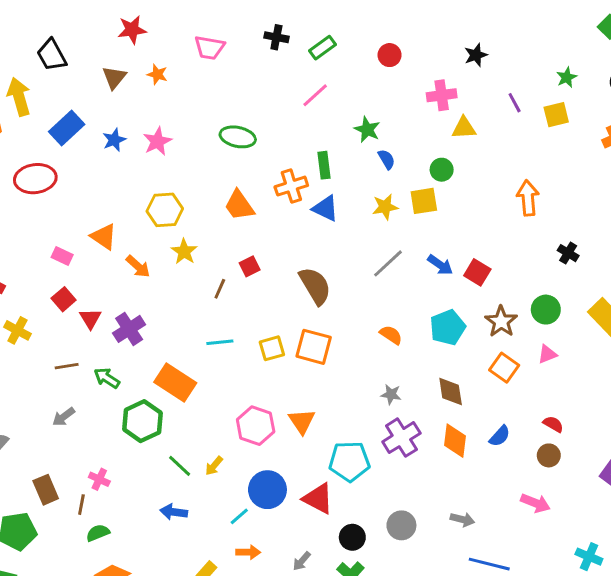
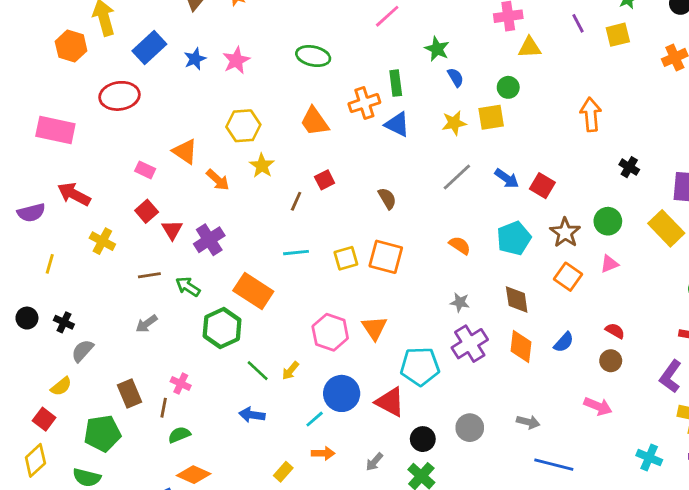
brown semicircle: (315, 286) -> (387, 198), size x0.6

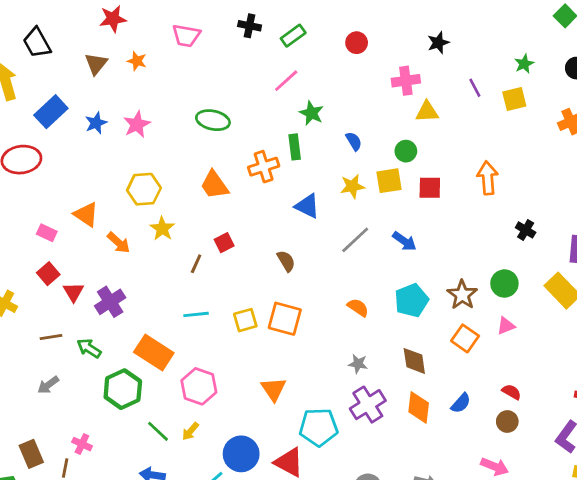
green star: (437, 49) -> (312, 113), moved
blue triangle: (397, 124) -> (307, 206), moved
red square: (542, 186) -> (430, 188), moved, turned -30
pink hexagon: (330, 332) -> (199, 386), moved

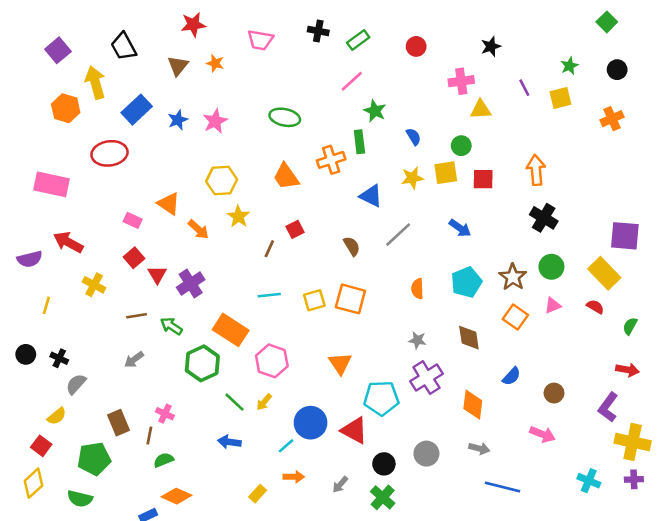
black cross: (526, 230) -> (544, 218), moved, size x1.5
gray line: (355, 240) -> (398, 235), moved
orange semicircle: (358, 307) -> (417, 289), turned -126
red semicircle: (511, 392) -> (595, 307), moved
orange diamond: (419, 407) -> (473, 405), moved

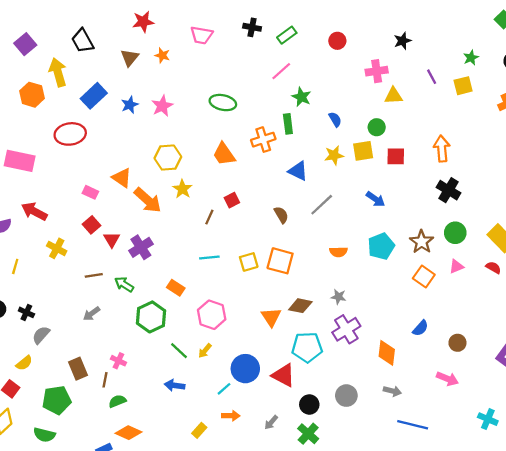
orange arrow: (198, 229) -> (148, 200), size x1.5
orange semicircle: (417, 289) -> (338, 252), turned -90
orange rectangle: (231, 330) -> (176, 288), size x0.6
brown diamond: (469, 338) -> (300, 306), moved, turned -70

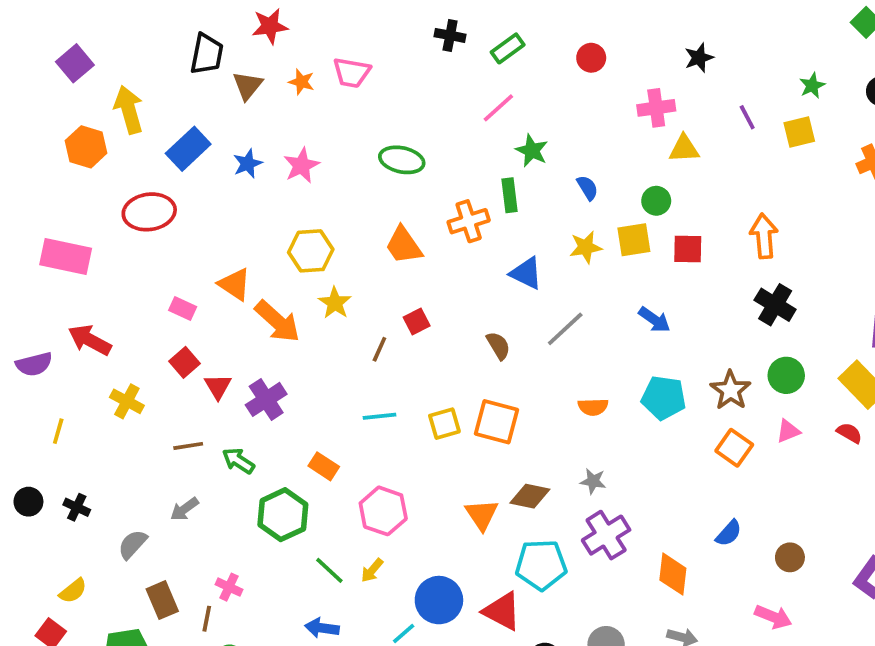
pink trapezoid: (202, 35) -> (352, 73), moved
black trapezoid: (83, 41) -> (207, 54), moved, turned -140
cyan pentagon: (381, 246) -> (664, 398), turned 30
gray semicircle: (41, 335) -> (132, 544), moved

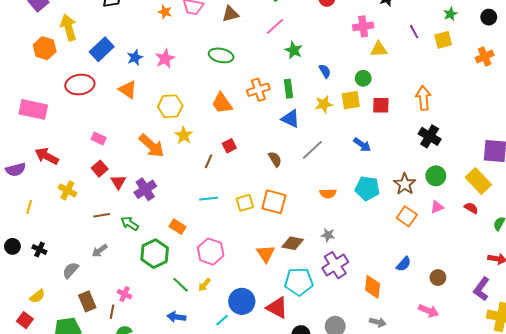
brown triangle: (248, 86) -> (230, 14), moved, turned 36
green rectangle: (509, 195) -> (288, 89), moved
orange triangle: (235, 284) -> (128, 90), moved

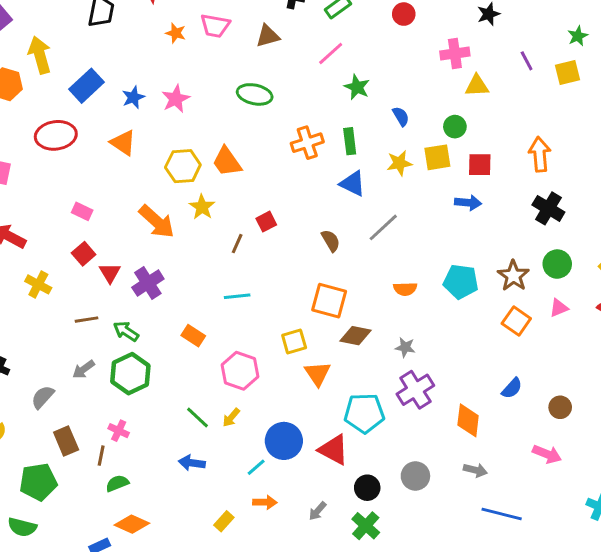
orange trapezoid: (222, 103) -> (227, 162), moved
blue arrow: (362, 145) -> (468, 203), moved, turned -30
yellow square: (245, 203) -> (294, 341), moved
brown diamond: (293, 243) -> (355, 336), moved
green hexagon: (155, 254) -> (130, 374), moved

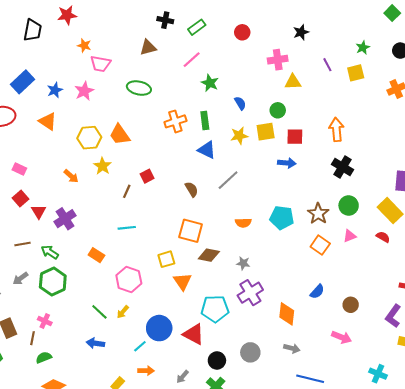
pink trapezoid: (215, 26) -> (100, 64), moved
orange arrow: (157, 222) -> (71, 176), size x0.6

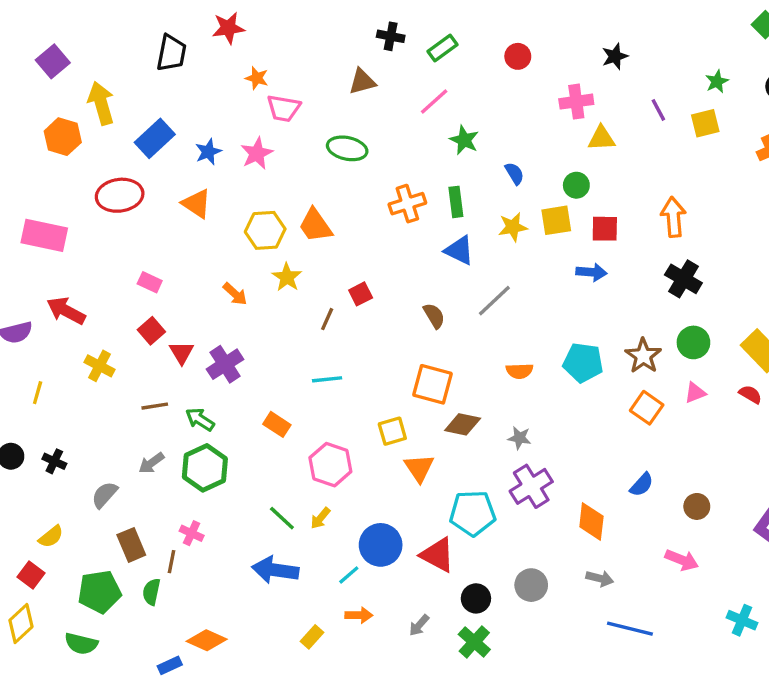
blue arrow: (95, 343) -> (275, 570), size x1.5
green semicircle: (44, 357) -> (151, 592), moved, turned -56

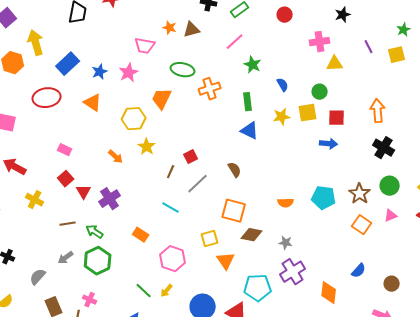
orange star: (257, 78) -> (170, 28), moved
orange cross: (407, 204) -> (210, 89), moved
orange trapezoid: (315, 225) -> (162, 99), moved, turned 60
gray line: (494, 301) -> (198, 184), moved
cyan line: (327, 379) -> (171, 208), turned 36

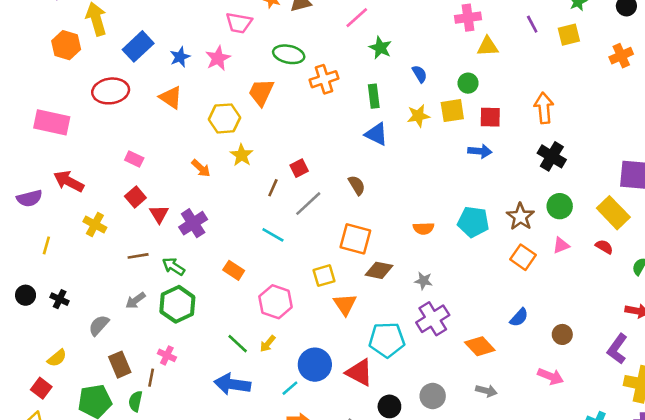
orange diamond: (329, 293) -> (480, 346), turned -50

